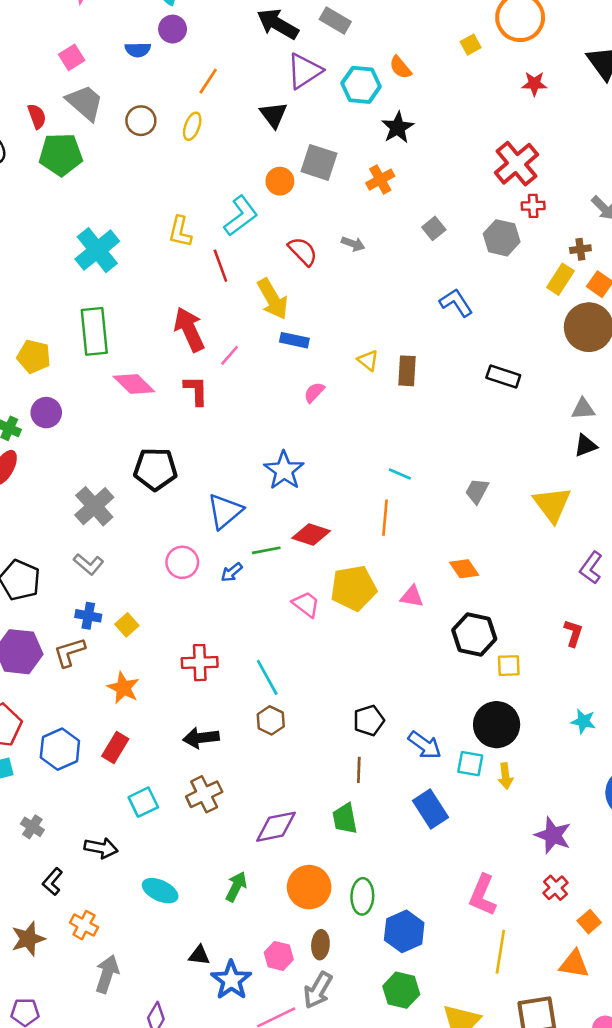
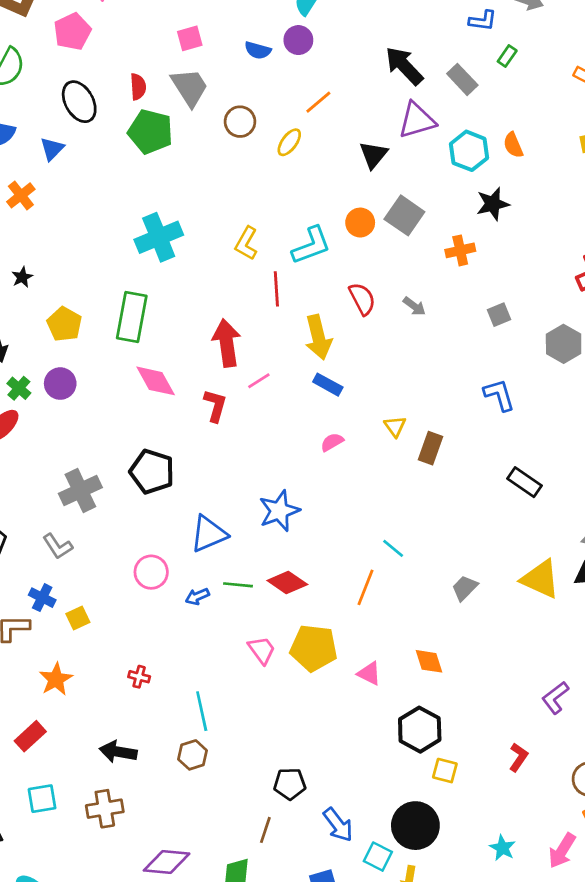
yellow triangle: (552, 504) -> (540, 579), moved, turned -45
red cross: (200, 663) -> (139, 677), size x0.6

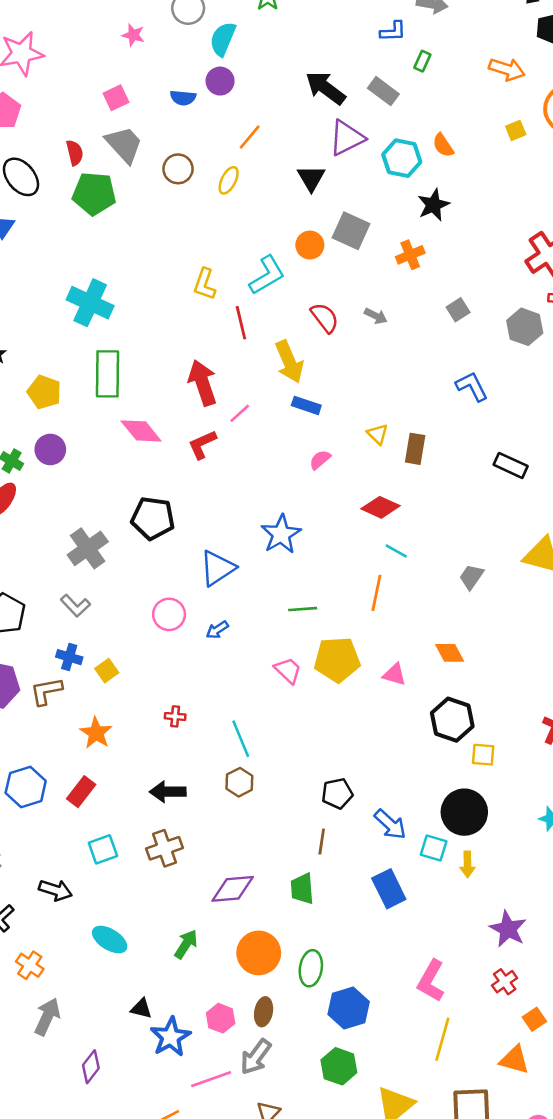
cyan cross: (159, 237) -> (90, 303), moved, turned -33
red L-shape: (215, 406) -> (202, 444), turned -120
red diamond: (287, 582) -> (381, 507), moved
green line: (238, 585) -> (303, 609), moved

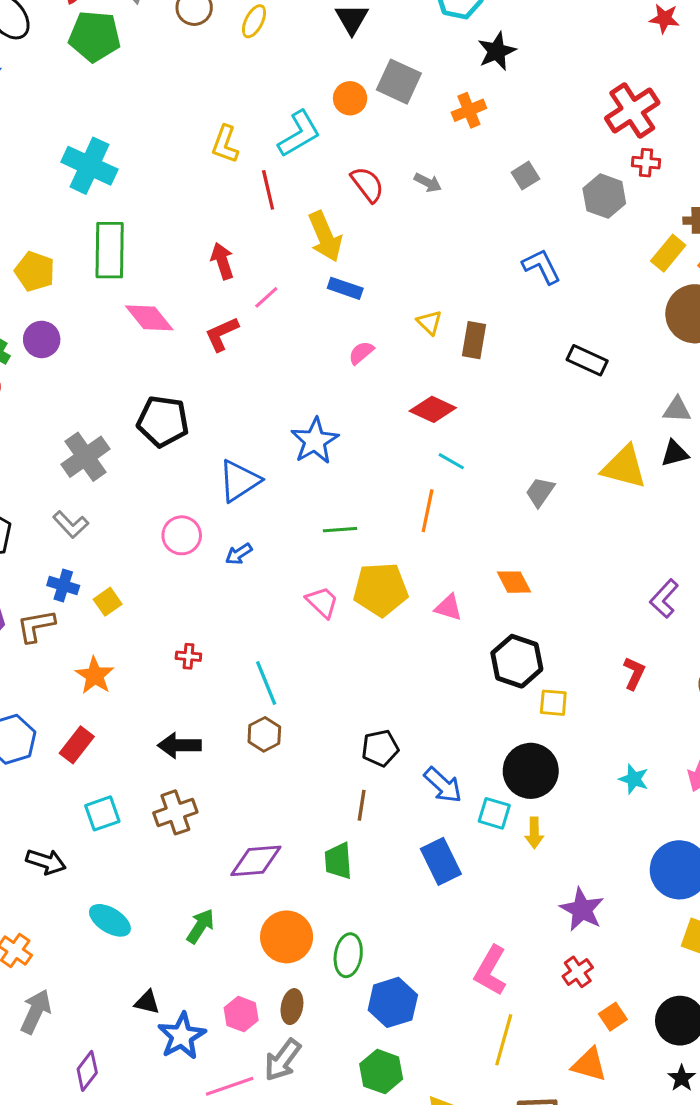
red arrow: (203, 383) -> (222, 261), size x0.7

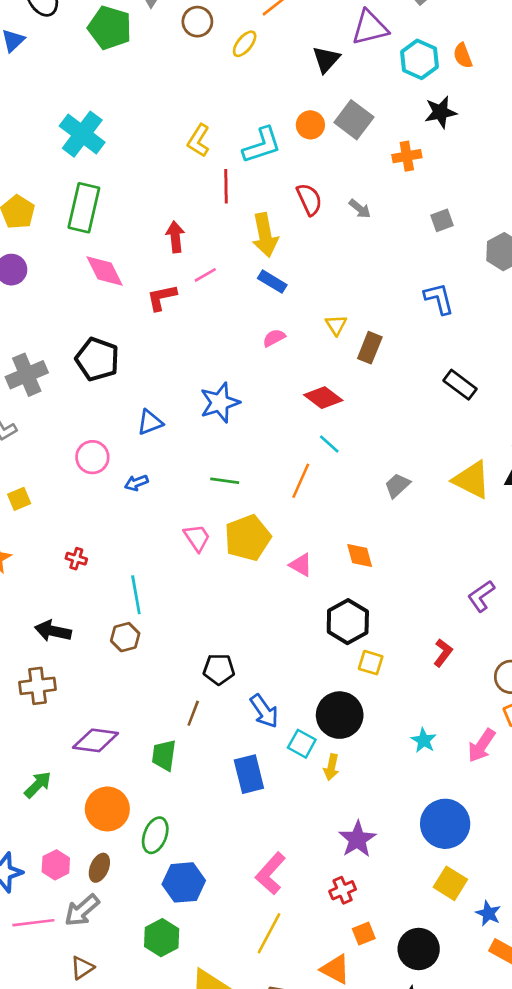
blue triangle: (239, 481) -> (150, 422), size x0.7
yellow pentagon: (381, 590) -> (248, 538), turned -30

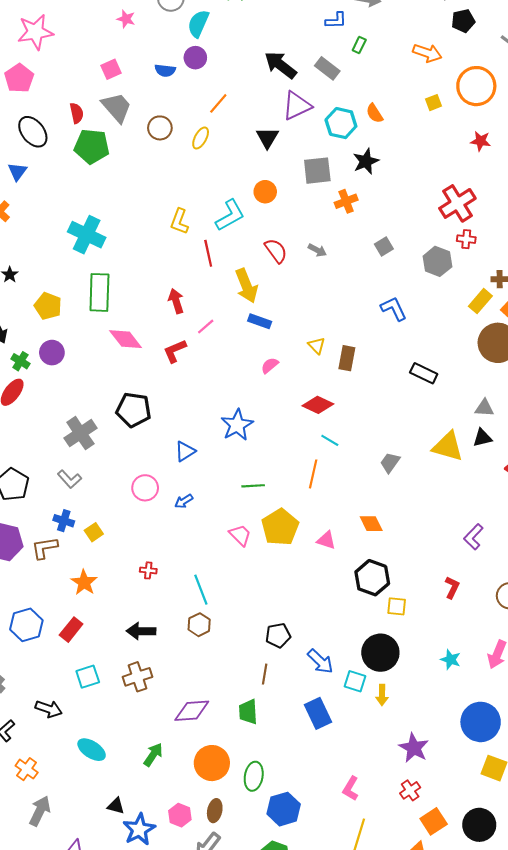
gray square: (354, 120) -> (317, 171), moved, turned -32
pink L-shape: (271, 873) -> (351, 788), size x0.7
orange square: (364, 934) -> (434, 821), size x1.4

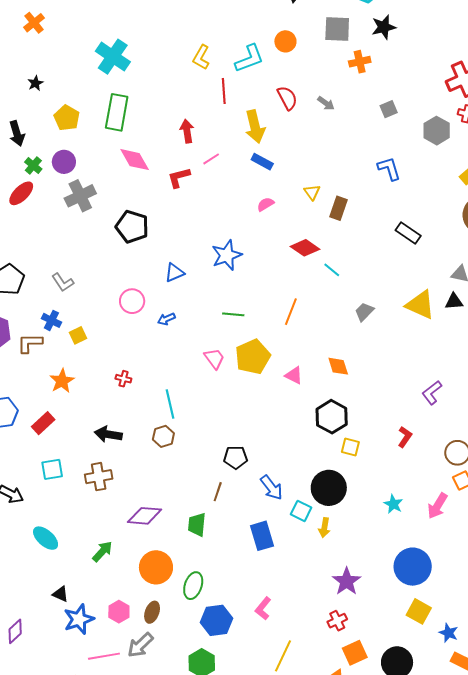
gray cross: (80, 433) -> (80, 196), moved
cyan line: (330, 440) -> (332, 270), moved
pink L-shape: (351, 788) -> (263, 608), moved

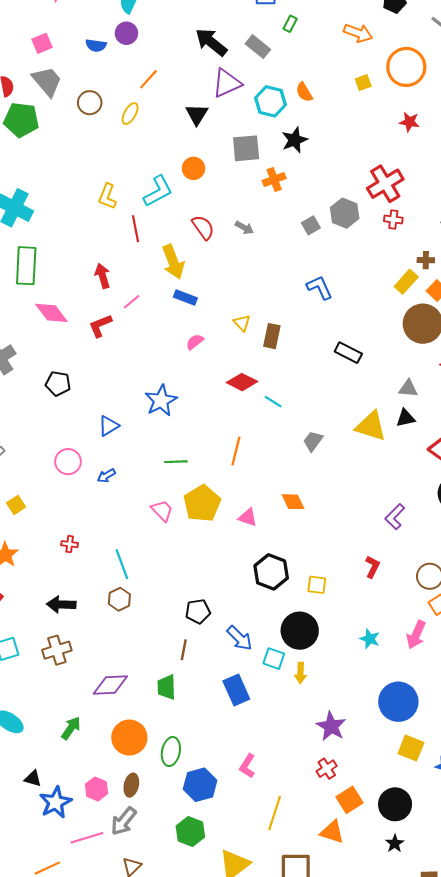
gray hexagon: (437, 131) -> (345, 213), moved
black pentagon: (132, 227) -> (58, 384), size x0.7
black hexagon: (332, 417) -> (271, 572), moved

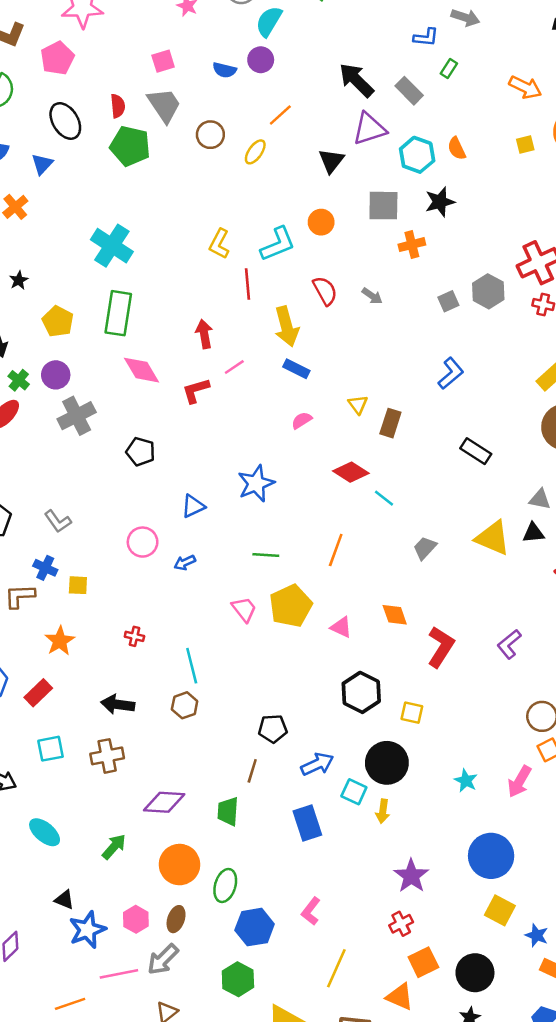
blue L-shape: (320, 288) -> (451, 373), turned 68
yellow square: (16, 505) -> (78, 585), turned 30
red L-shape: (373, 567) -> (441, 647), moved, size x1.6
blue arrow: (240, 638) -> (317, 764), turned -76

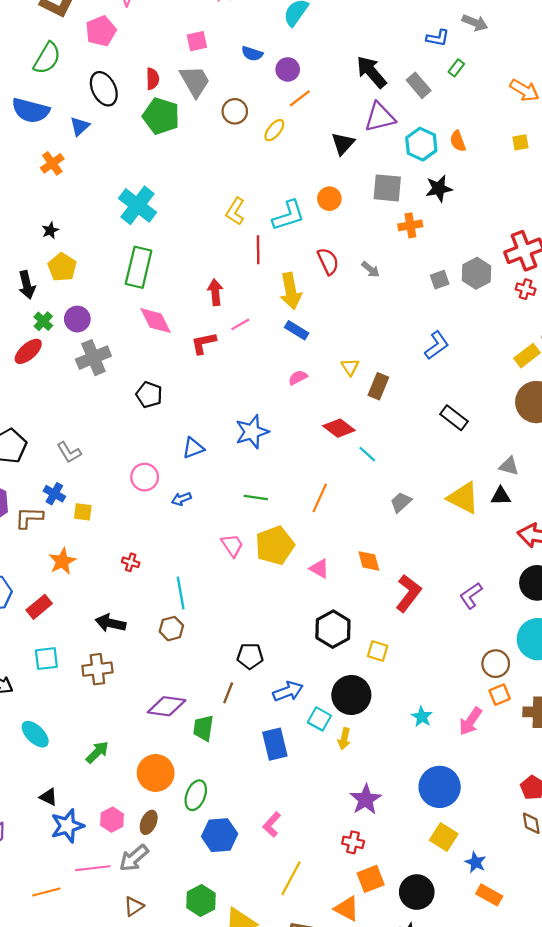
purple circle: (261, 60) -> (288, 69), moved
yellow pentagon: (58, 321) -> (62, 267), moved
purple diamond: (164, 802) -> (167, 706), moved
red cross: (401, 924) -> (353, 842), turned 35
green hexagon: (238, 979) -> (201, 900), moved

